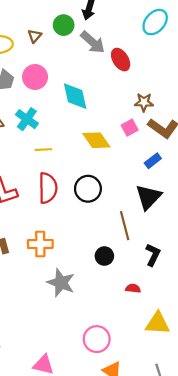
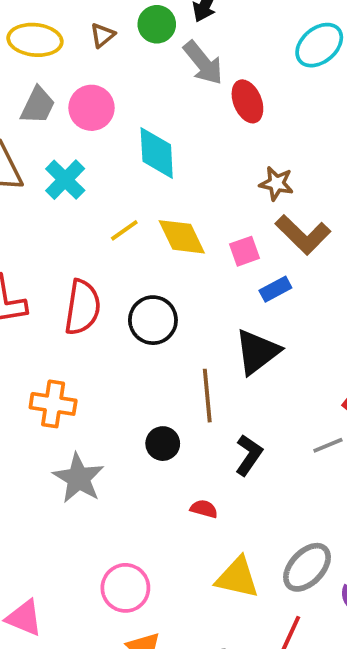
pink square: (130, 128) -> (245, 251), moved
yellow line: (43, 150) -> (124, 230), moved, turned -42

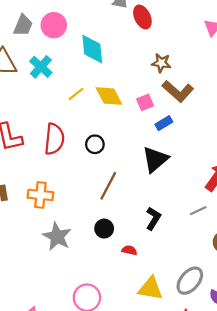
black circle: (153, 320) -> (95, 144), size x0.7
brown line: (207, 396) -> (108, 186), moved, turned 36
black circle: (163, 444) -> (104, 229), moved

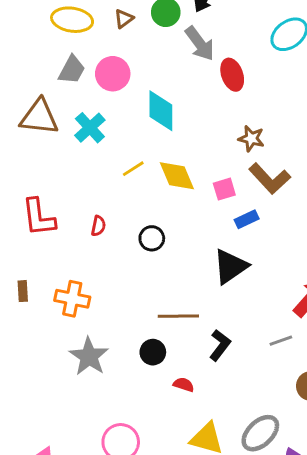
red semicircle: (54, 139) -> (98, 226), size x0.5
brown line: (108, 186) -> (178, 316), moved, turned 56

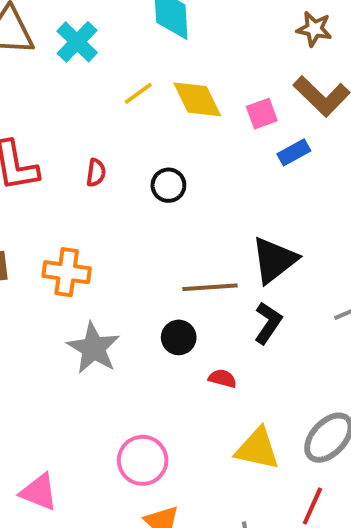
brown star: (251, 138) -> (314, 29), moved
black triangle: (230, 266) -> (274, 260), moved

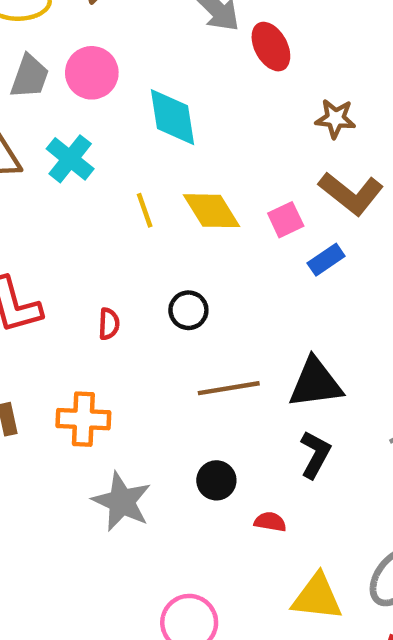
yellow line: (138, 93) -> (145, 210), turned -68
red semicircle: (96, 173) -> (109, 324), moved
black triangle: (274, 260) -> (315, 383), turned 36
brown line: (210, 287) -> (229, 388), moved

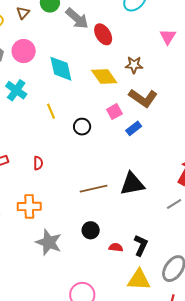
yellow diamond: (212, 211) -> (104, 77), moved
black circle: (188, 310) -> (82, 127), moved
black L-shape: (315, 454) -> (141, 245), moved

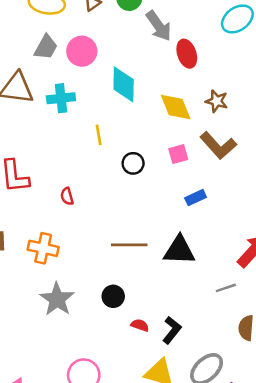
cyan cross: (16, 90) -> (61, 98), turned 35
blue rectangle: (134, 128) -> (196, 198), moved
red semicircle: (38, 163) -> (67, 196), turned 152

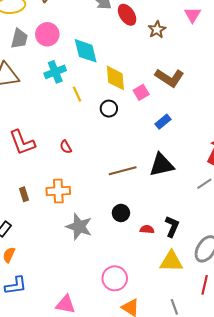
cyan cross: (61, 98) -> (55, 72), moved
brown star: (217, 101) -> (157, 30), moved, turned -30
yellow diamond: (176, 107) -> (115, 78), moved, turned 32

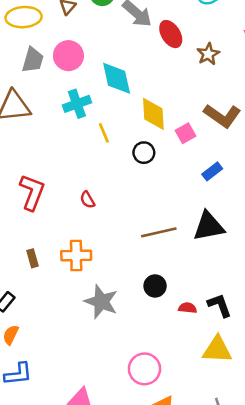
red L-shape: (22, 142) -> (32, 192), turned -140
black L-shape: (172, 227) -> (220, 305), turned -45

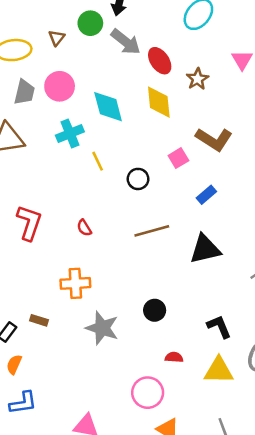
yellow diamond: (153, 114) -> (159, 102), moved
brown line: (159, 232) -> (152, 231), moved
brown rectangle: (32, 258) -> (39, 320), moved, turned -54
red semicircle: (188, 308) -> (174, 357), moved

